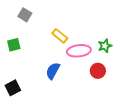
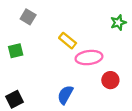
green star: (105, 46) -> (118, 23), moved
blue semicircle: (53, 71) -> (65, 95), moved

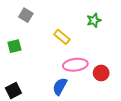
green star: (118, 23) -> (94, 20), moved
pink ellipse: (89, 58) -> (75, 65), moved

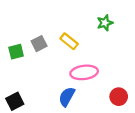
gray square: (26, 15) -> (39, 44), moved, turned 32
red circle: (101, 73) -> (119, 97), moved

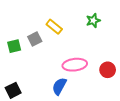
yellow rectangle: (69, 41) -> (54, 27), moved
red circle: (119, 97) -> (108, 70), moved

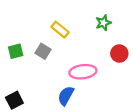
gray square: (35, 39) -> (43, 51), moved, turned -32
red circle: (108, 70) -> (119, 53), moved

